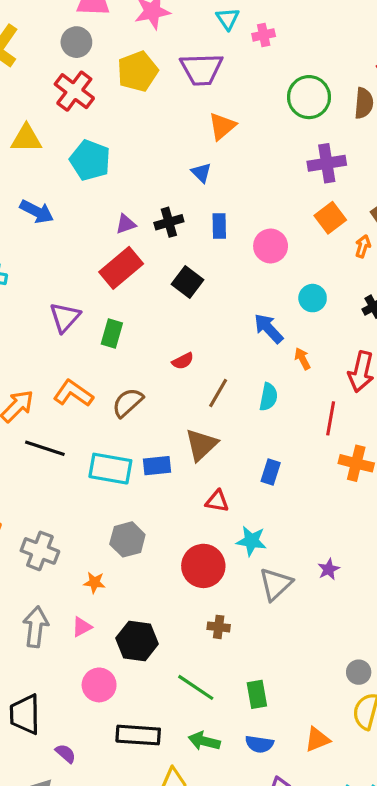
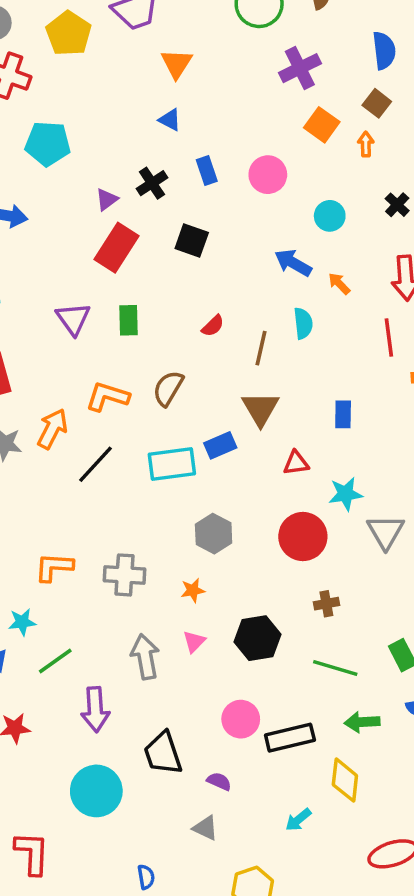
cyan semicircle: (268, 397) -> (303, 323), moved
black line: (45, 448) -> (96, 464), turned -48
brown cross: (219, 627) -> (326, 604), moved
pink circle: (99, 685) -> (241, 719), moved

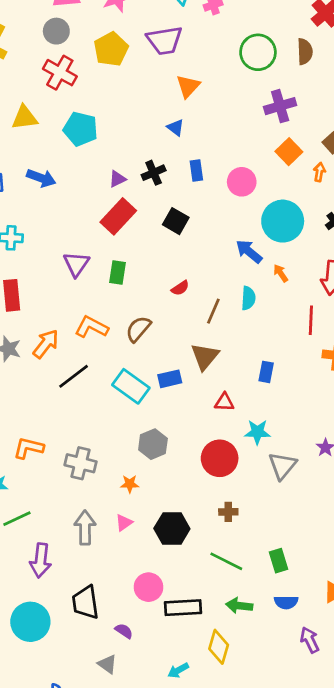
cyan circle: (330, 216) -> (283, 221), size x1.8
cyan rectangle: (172, 464) -> (131, 386), turned 33

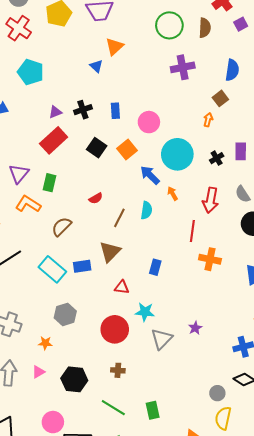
blue triangle: (176, 127) -> (96, 66), moved
orange square: (289, 152) -> (127, 149), moved
orange L-shape: (92, 327) -> (28, 204), moved

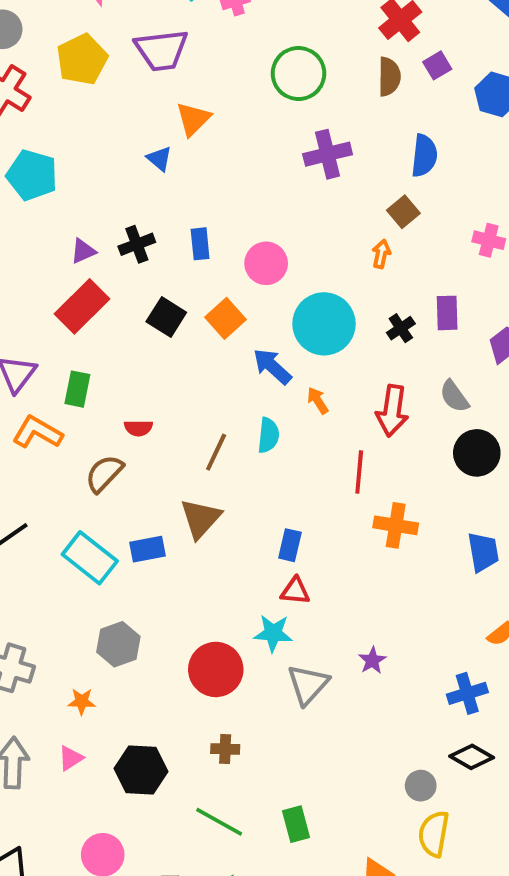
brown semicircle: (205, 28) -> (389, 77), moved
red semicircle: (96, 198) -> (138, 428), moved, turned 32
red triangle: (122, 287) -> (295, 591), moved

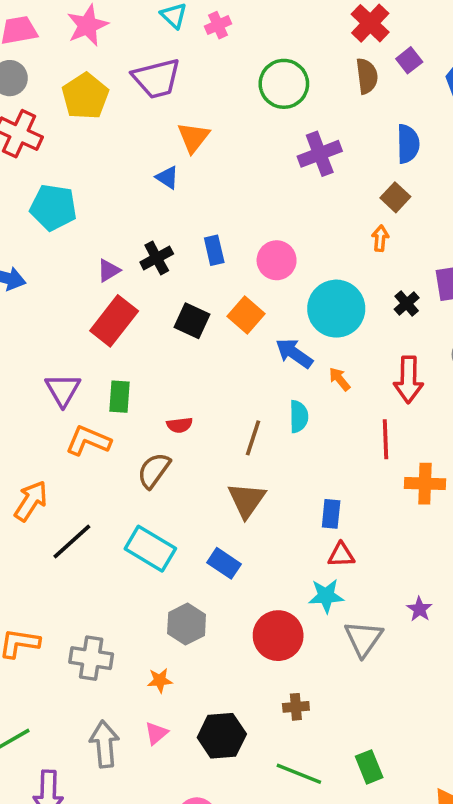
blue rectangle: (147, 549) -> (224, 563), moved, turned 52

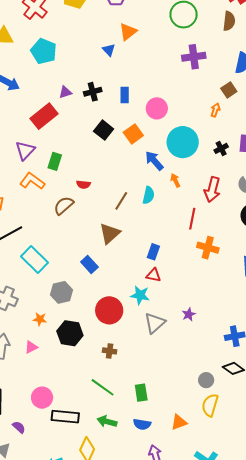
red rectangle: (114, 321) -> (44, 116), moved
cyan rectangle: (150, 549) -> (34, 259), moved
black hexagon: (222, 736) -> (70, 333), moved

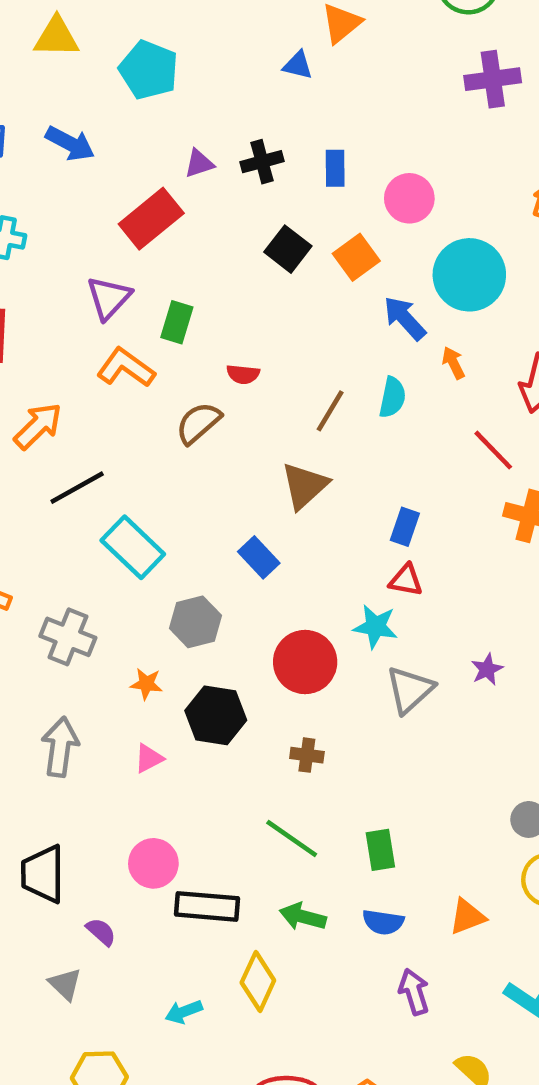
blue triangle: (109, 50) -> (298, 65), turned -32
red line: (192, 219) -> (493, 450), turned -55
pink triangle: (31, 347) -> (149, 758), moved

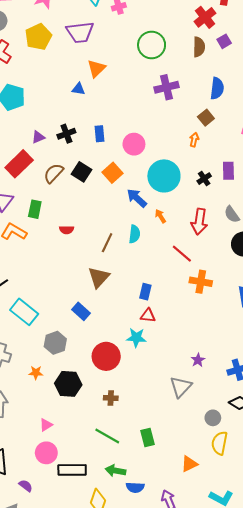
brown semicircle: (198, 423) -> (54, 173), moved
purple star: (487, 669) -> (198, 360), moved
gray triangle: (410, 690) -> (181, 387), moved
pink triangle: (149, 758) -> (46, 425), moved
blue semicircle: (383, 922) -> (135, 487), moved

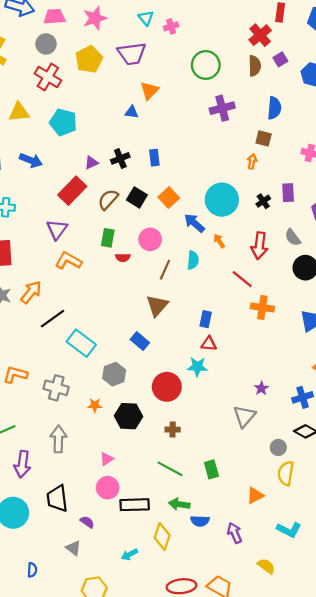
brown square: (206, 118) -> (264, 138), turned -35
pink circle: (134, 144) -> (150, 239), moved
green rectangle: (35, 209) -> (108, 238), moved

